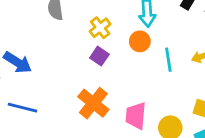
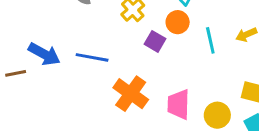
purple square: (99, 56) -> (155, 41), moved
blue line: (22, 108) -> (92, 57), moved

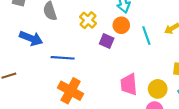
blue arrow: (44, 54) -> (31, 38), moved
orange cross: (131, 94) -> (71, 91), moved

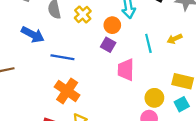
yellow cross: (88, 20) -> (83, 14), moved
orange circle: (121, 25) -> (112, 25), moved
pink trapezoid: (129, 84) -> (126, 70), moved

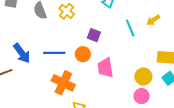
orange circle: (112, 25) -> (83, 54), moved
blue arrow: (33, 35) -> (22, 53), moved, turned 35
pink trapezoid: (126, 70) -> (105, 68), moved

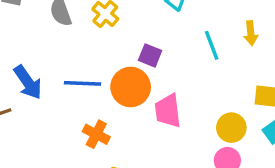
yellow arrow: (153, 20) -> (251, 33), turned -64
orange circle: (83, 54) -> (131, 87), size x1.5
orange cross: (63, 83) -> (96, 134), size x0.7

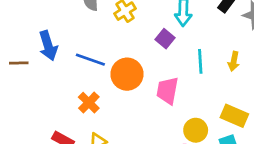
purple square: (150, 55) -> (165, 39), moved
pink trapezoid: (168, 111) -> (167, 91), moved

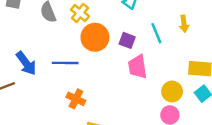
purple square: (165, 39) -> (127, 40), moved
orange circle: (127, 74) -> (95, 37), moved

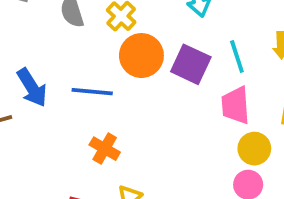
purple square: (127, 40) -> (191, 64), size x1.5
pink trapezoid: (138, 67) -> (236, 105), moved

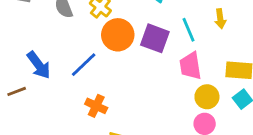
blue line: (92, 92) -> (84, 65), turned -44

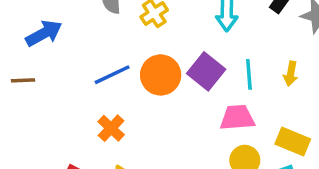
orange circle: (118, 35) -> (161, 75), moved
blue arrow: (39, 65) -> (44, 33), moved, turned -100
pink trapezoid: (190, 66) -> (237, 118), turned 76

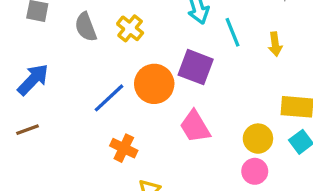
cyan line: (249, 74) -> (232, 32), moved
pink trapezoid: (237, 118) -> (195, 127), moved, turned -99

